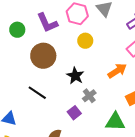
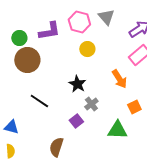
purple L-shape: (47, 23) -> (49, 31), turned -75
brown circle: (43, 56) -> (27, 60), moved
orange arrow: (117, 71) -> (119, 79), turned 90

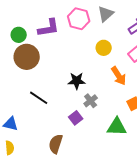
gray triangle: (106, 17) -> (106, 14), turned 30
yellow circle: (87, 49) -> (104, 48), moved
black star: (77, 84) -> (77, 81), turned -30

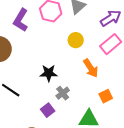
purple L-shape: (49, 28) -> (21, 20), turned 130

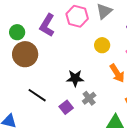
purple square: (48, 110) -> (66, 107), moved

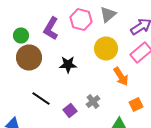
yellow circle: (102, 45) -> (106, 48), size x1.5
black star: (75, 78) -> (68, 64), moved

